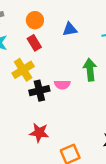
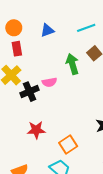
red rectangle: (34, 43) -> (17, 49), turned 32

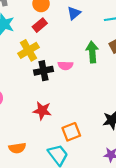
blue triangle: (47, 30) -> (74, 13), turned -32
red rectangle: (17, 49) -> (40, 25), turned 48

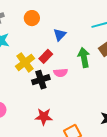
blue triangle: (74, 13) -> (60, 35), moved
red rectangle: (40, 25) -> (46, 56), moved

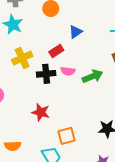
green arrow: (84, 58) -> (93, 76), moved, turned 66
yellow cross: (25, 62) -> (22, 58), moved

